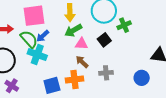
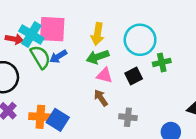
cyan cross: (37, 55) -> (31, 35), moved
orange cross: (74, 79) -> (40, 117), moved
blue square: (52, 85) -> (58, 120), turned 36

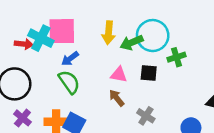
green semicircle: (40, 57) -> (69, 82), moved
green arrow: (98, 57) -> (132, 43), moved
black square: (134, 76) -> (149, 73), turned 36
gray cross: (128, 117) -> (146, 116), turned 30

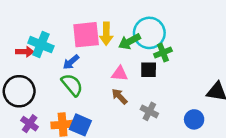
pink square: (62, 31) -> (86, 35), moved
green cross: (177, 57) -> (163, 53), moved

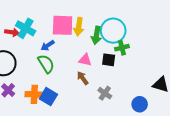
green arrow: (129, 41) -> (96, 35), turned -60

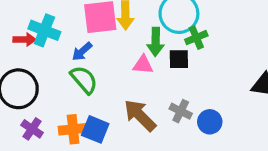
green arrow: (96, 35) -> (156, 42), moved
brown arrow: (83, 78) -> (140, 115), moved, size x1.6
blue circle: (140, 104) -> (210, 122), moved

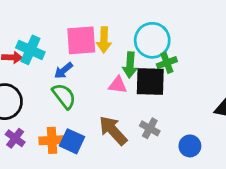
black square: (179, 59) -> (150, 81), size x1.6
blue circle: (210, 122) -> (190, 146), moved

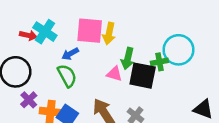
cyan circle: (152, 40) -> (179, 50), moved
purple cross: (15, 138) -> (29, 100), moved

